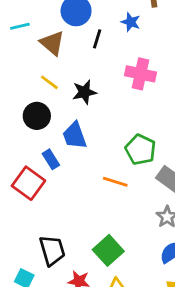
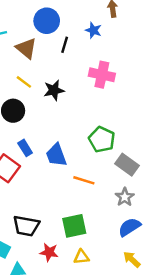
blue trapezoid: (75, 136) -> (56, 155), moved
orange line: (115, 182) -> (84, 180), moved
black trapezoid: (52, 250) -> (26, 226), turned 116
green square: (108, 250) -> (74, 226), turned 30

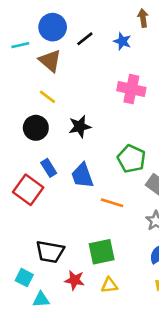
blue circle: (47, 21) -> (53, 27), moved
black line: (65, 45) -> (85, 39), moved, turned 35
black star: (54, 90) -> (80, 127), moved

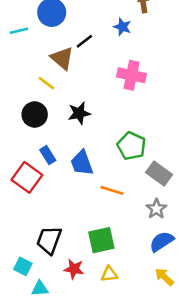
black line: (85, 39) -> (84, 41), moved
brown triangle: (50, 61) -> (62, 58), moved
black trapezoid: (50, 252) -> (49, 240), turned 100

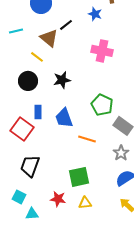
cyan line: (19, 31) -> (16, 31), moved
blue rectangle: (48, 155) -> (38, 112), turned 32
black trapezoid: (49, 240) -> (30, 166), moved

